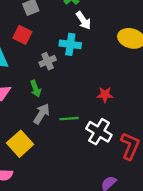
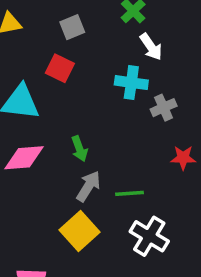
gray cross: (48, 61) -> (164, 108), moved
white cross: (99, 132) -> (149, 236), moved
yellow square: (20, 144) -> (79, 231), moved

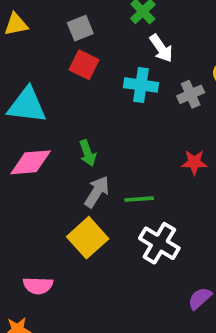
red square: (60, 68) -> (84, 65), moved
gray cross: (164, 108) -> (191, 94), moved

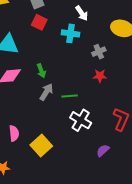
gray cross: (191, 94) -> (99, 52), moved
yellow square: (88, 238) -> (41, 145), moved
pink semicircle: (38, 286) -> (14, 133), moved, turned -98

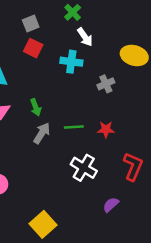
red star: (100, 76) -> (106, 129), moved
green line: (70, 96) -> (74, 127), moved
yellow square: (41, 145) -> (43, 224), moved

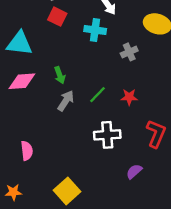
green line: (74, 127) -> (97, 95), turned -42
white cross: (84, 168) -> (107, 135), turned -35

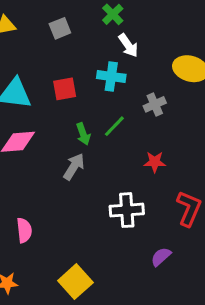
red square: (57, 17) -> (65, 89), moved, turned -36
green arrow: (60, 75) -> (83, 134), moved
green line: (97, 95) -> (114, 126), moved

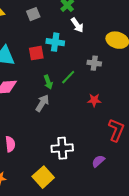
cyan cross: (111, 76) -> (55, 42), moved
gray cross: (155, 104) -> (94, 63), turned 32
white cross: (127, 210) -> (62, 148), moved

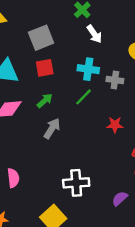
gray square: (33, 14) -> (41, 38), moved, size x1.5
cyan cross: (55, 42) -> (88, 69), moved
green arrow: (48, 82) -> (45, 101), moved, turned -112

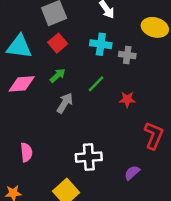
red square: (45, 68) -> (58, 43), turned -30
green line: (83, 97) -> (96, 84), moved

